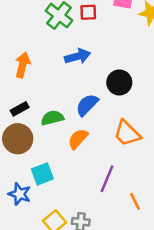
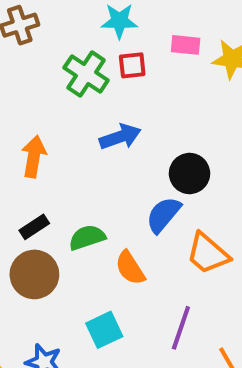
blue semicircle: (87, 105) -> (163, 215), moved
orange semicircle: (78, 139) -> (130, 268), turned -70
cyan square: (42, 174) -> (104, 330), moved

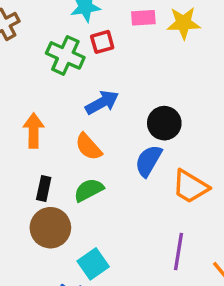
black rectangle: (34, 227) -> (44, 189), turned -35
orange semicircle: (130, 268) -> (89, 147), moved
cyan square: (104, 330) -> (93, 264), moved

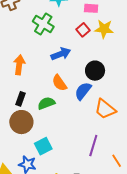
yellow star: (184, 23) -> (104, 29), moved
red square: (102, 42) -> (83, 30), moved, turned -32
orange semicircle: (89, 147) -> (59, 83), moved

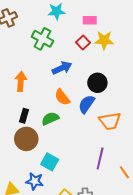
orange trapezoid: (105, 109) -> (110, 121), turned -45
cyan square: (43, 146) -> (50, 162), turned -30

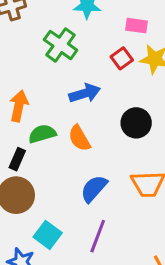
blue semicircle: (87, 104) -> (94, 189), moved
green semicircle: (50, 119) -> (42, 134), moved
purple line: (100, 158) -> (98, 236), moved

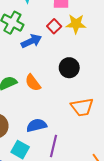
blue arrow: (85, 93) -> (31, 41), moved
blue semicircle: (94, 189) -> (37, 125), moved, turned 42

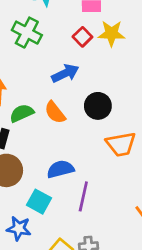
blue arrow: (31, 41) -> (65, 73), moved
black circle: (69, 68) -> (98, 106), moved

